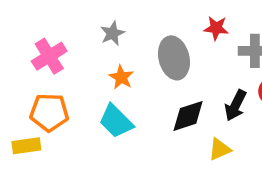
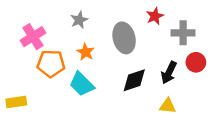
red star: (216, 28) -> (155, 16), turned -30
orange pentagon: (49, 112) -> (51, 64), moved
yellow triangle: (220, 149) -> (168, 106), moved, turned 30

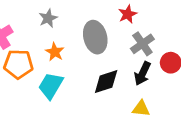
gray cross: (183, 33) -> (142, 44), moved, turned -35
cyan trapezoid: (82, 84) -> (51, 86), turned 76

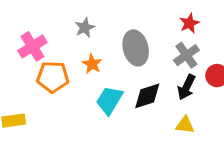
red star: (128, 14) -> (189, 23), moved
cyan trapezoid: (51, 86) -> (109, 100), moved

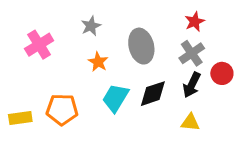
orange pentagon: (53, 77) -> (62, 109), moved

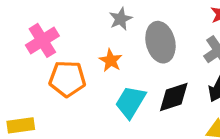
gray star: (91, 26) -> (121, 19), moved
orange pentagon: (62, 109) -> (67, 79), moved

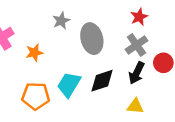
orange star: (111, 60) -> (34, 53), moved, turned 30
orange pentagon: (67, 79) -> (36, 96), moved

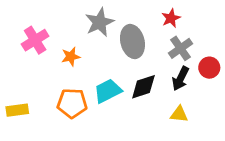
red star: (139, 17) -> (171, 18), moved
gray star: (61, 21) -> (100, 22), size x1.5
cyan trapezoid: (69, 85) -> (108, 91), turned 32

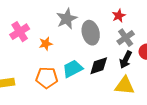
yellow triangle: (179, 114) -> (125, 86), size x1.5

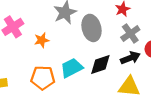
black arrow: (126, 60) -> (130, 58), turned -138

